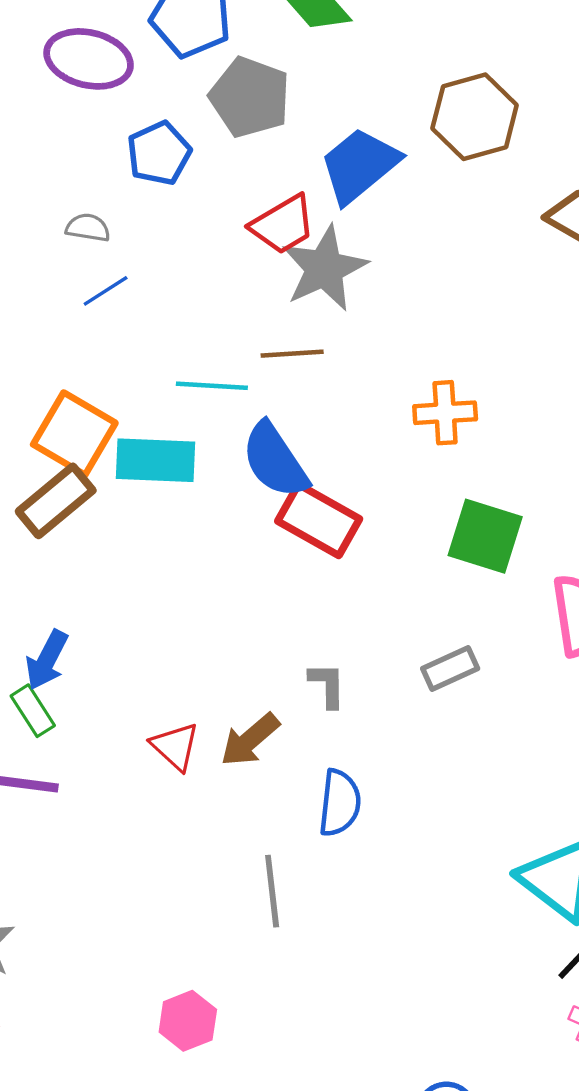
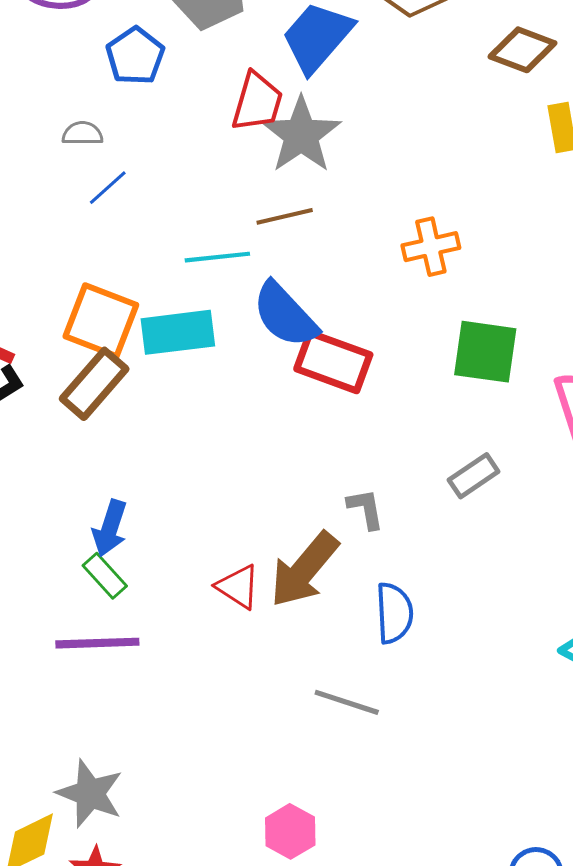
red trapezoid: (283, 225) -> (257, 102), turned -34
brown arrow: (250, 740) -> (304, 570), size x1.4
gray line: (272, 891) -> (347, 702), turned -56

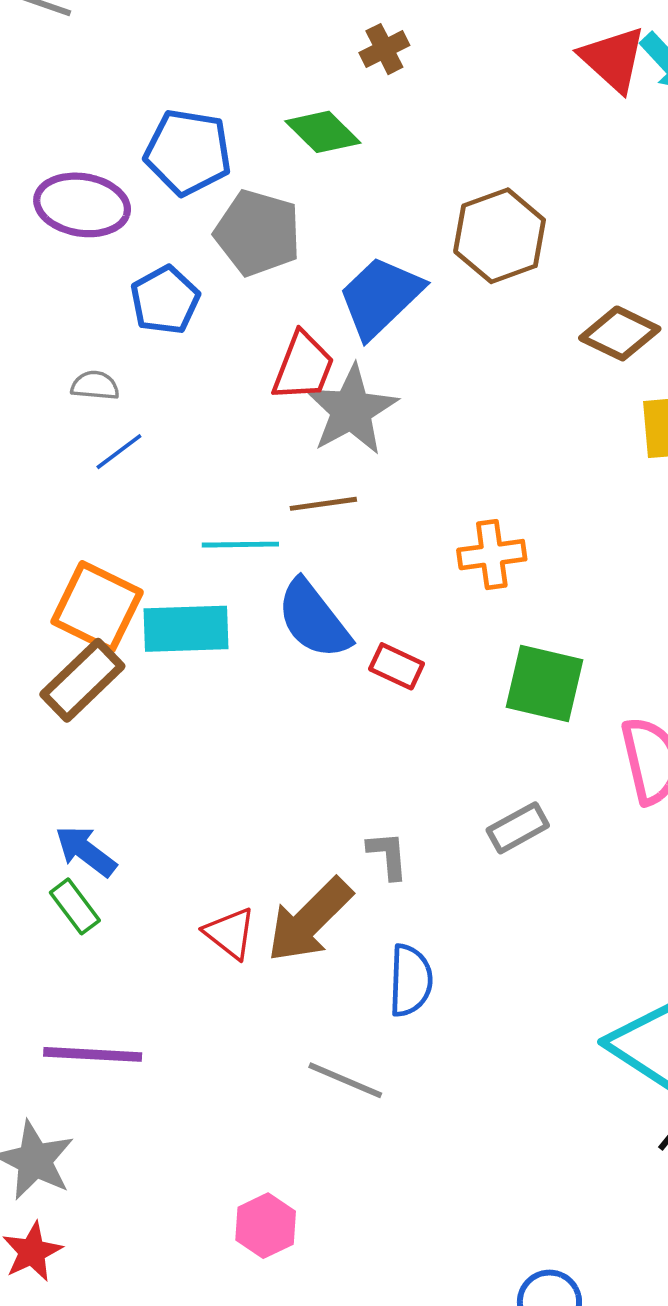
red rectangle: (333, 362) -> (397, 666), moved, size x0.6
blue arrow: (110, 528) -> (86, 851), turned 104
purple line: (97, 643) -> (93, 1054), moved

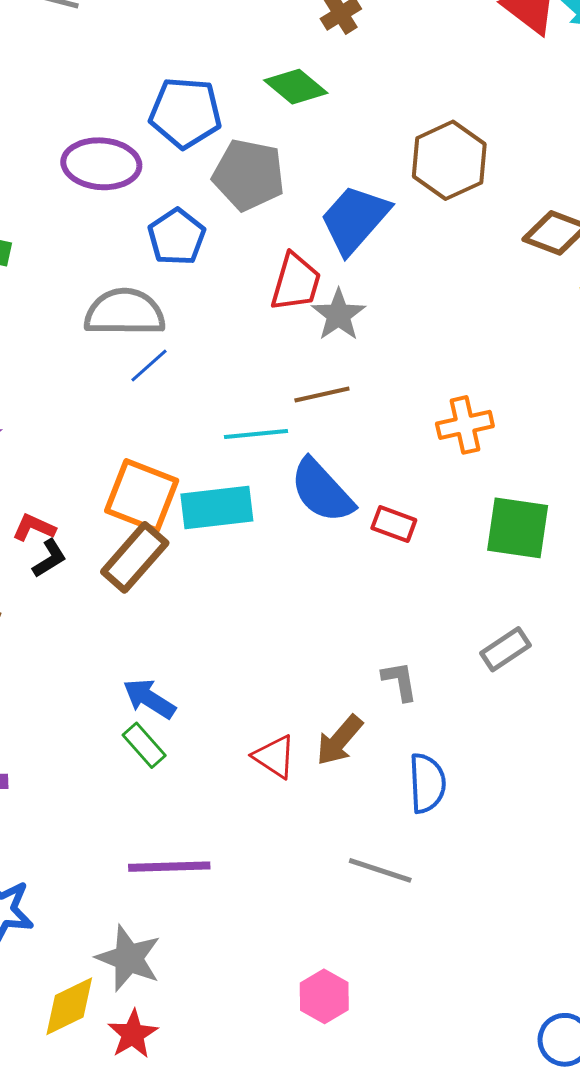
gray semicircle: (95, 385) -> (125, 312), size x2.0
gray star: (351, 410) -> (339, 315), size x0.7
brown arrow: (309, 920) -> (339, 740), size x0.7

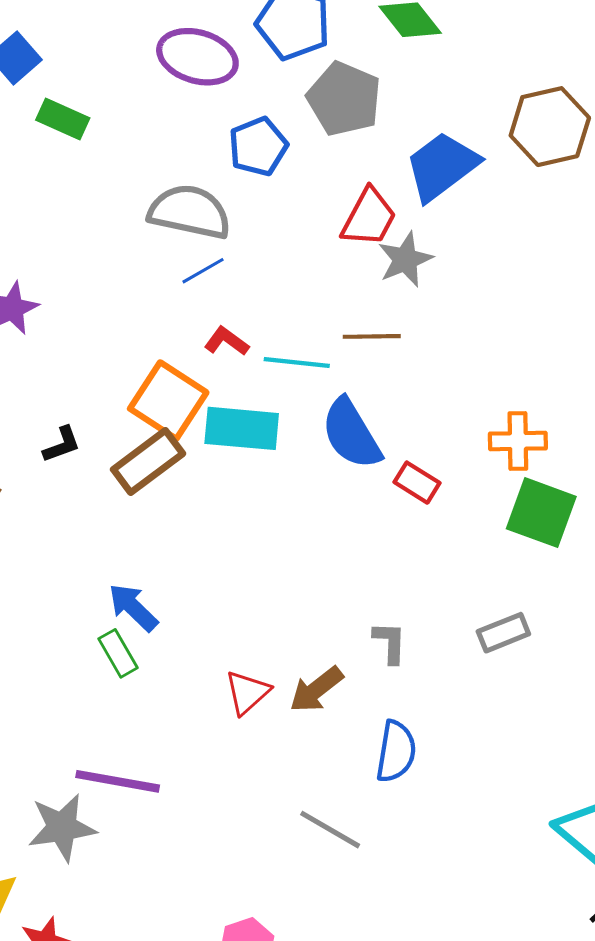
orange cross: (465, 425) -> (518, 441), moved
red L-shape: (34, 528) -> (227, 341), moved
red triangle: (274, 757) -> (247, 692), turned 33
gray star: (129, 958) -> (62, 827), moved, turned 30

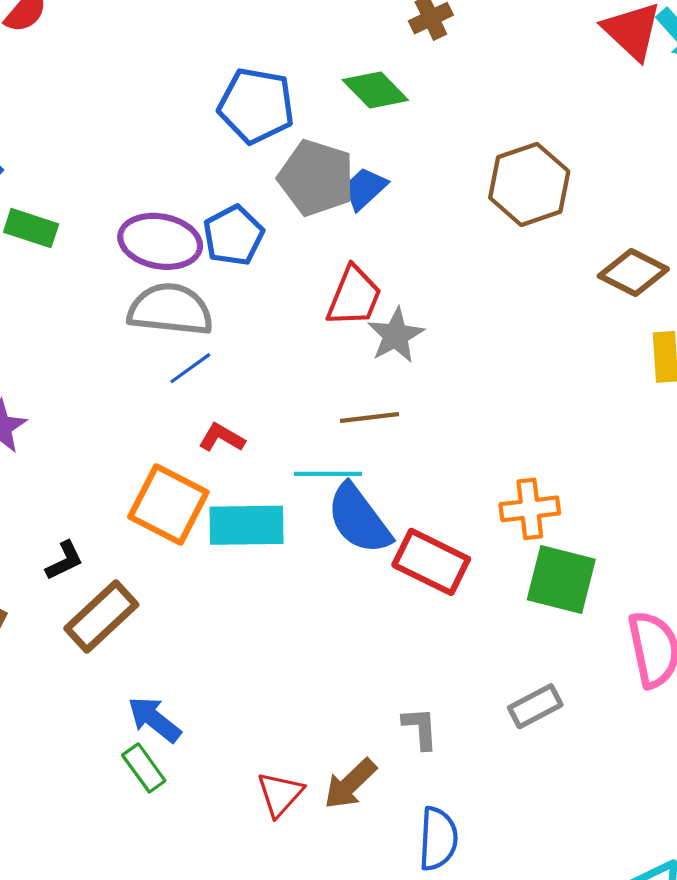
purple ellipse: (197, 57) -> (160, 241), moved
blue trapezoid: (442, 166) -> (365, 188), moved, size x0.6
cyan line: (297, 362) -> (328, 474), moved
brown rectangle: (148, 462) -> (101, 617), moved
red rectangle: (417, 483) -> (431, 562), size x1.6

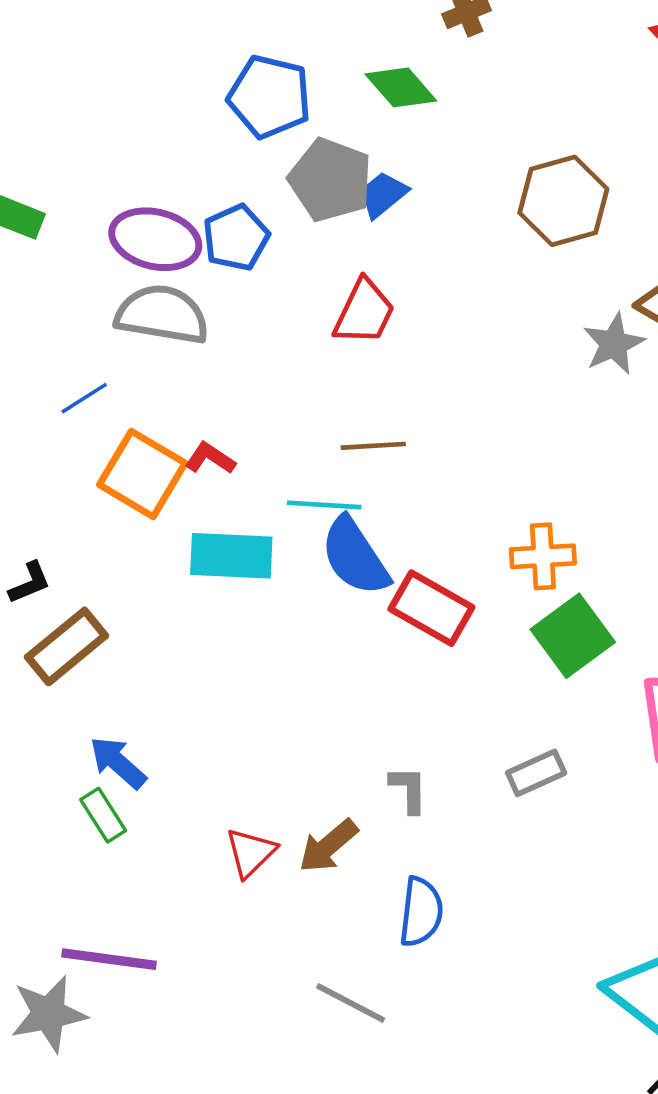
gray star: (396, 335) -> (614, 344), moved
blue line: (190, 368) -> (84, 398), moved
orange square: (168, 504) -> (142, 474), moved
green square: (561, 579) -> (573, 636), turned 36

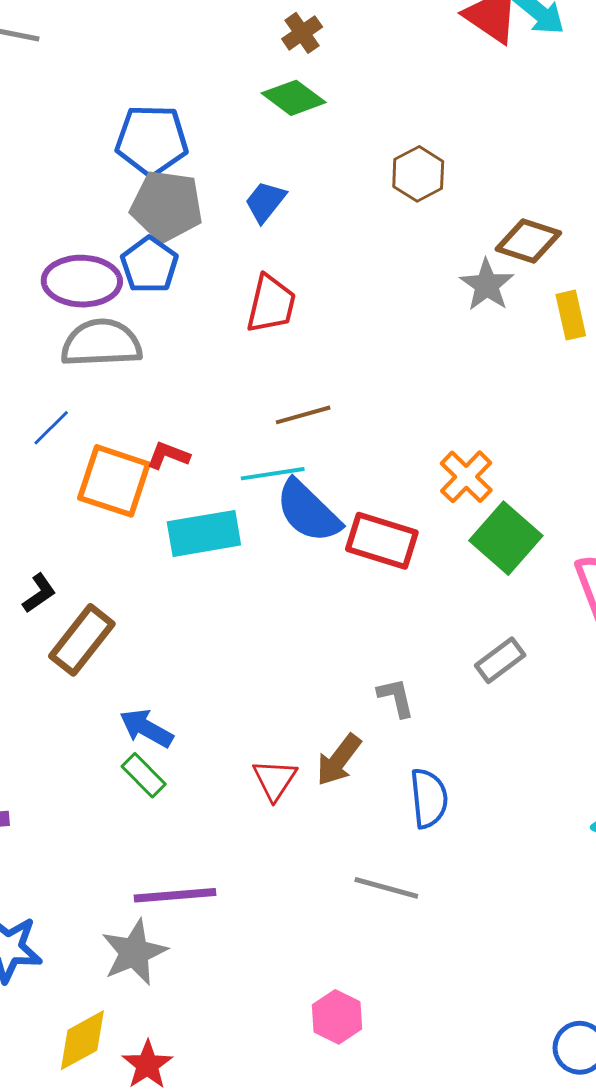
green diamond: (401, 87) -> (294, 98), moved
gray pentagon: (330, 180) -> (167, 206), moved
brown hexagon: (563, 201) -> (418, 174), size x0.7
orange cross: (543, 556) -> (466, 477), turned -30

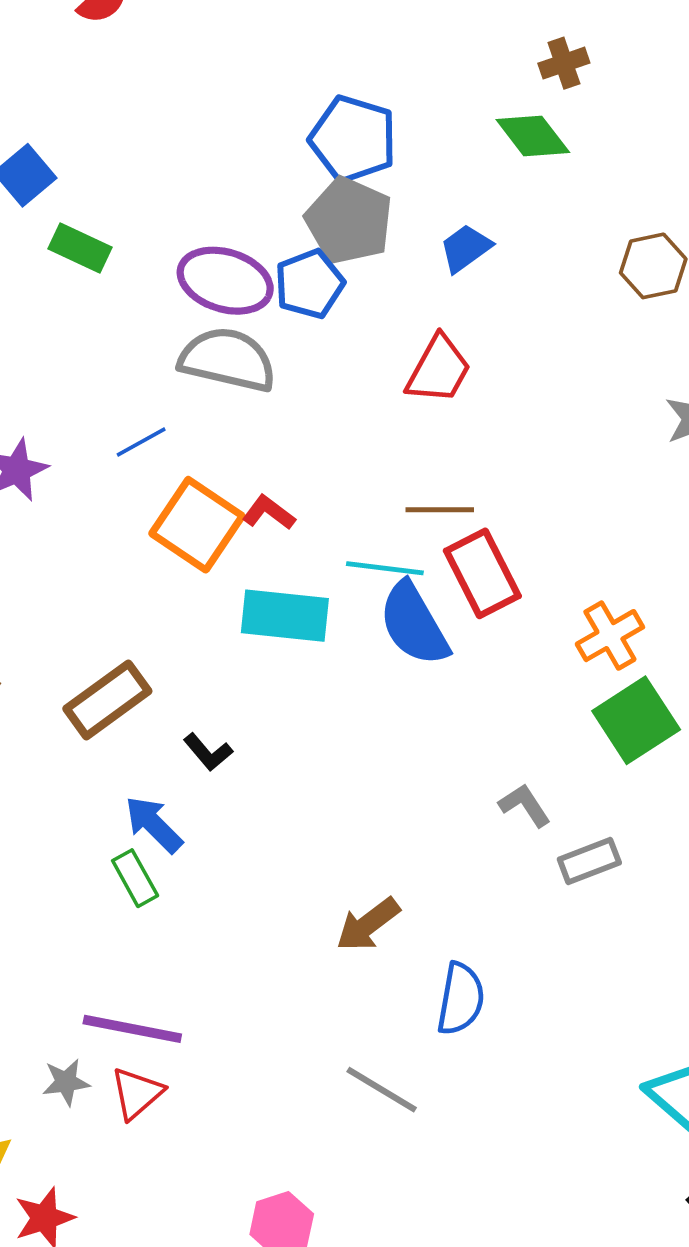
red rectangle: (382, 541) -> (482, 573), moved, turned 30
black L-shape: (39, 593) -> (208, 752), moved, turned 69
gray L-shape: (396, 698) -> (525, 805), moved, turned -36
red triangle: (275, 780) -> (137, 1093), moved
gray star: (134, 952) -> (66, 1082), size x0.6

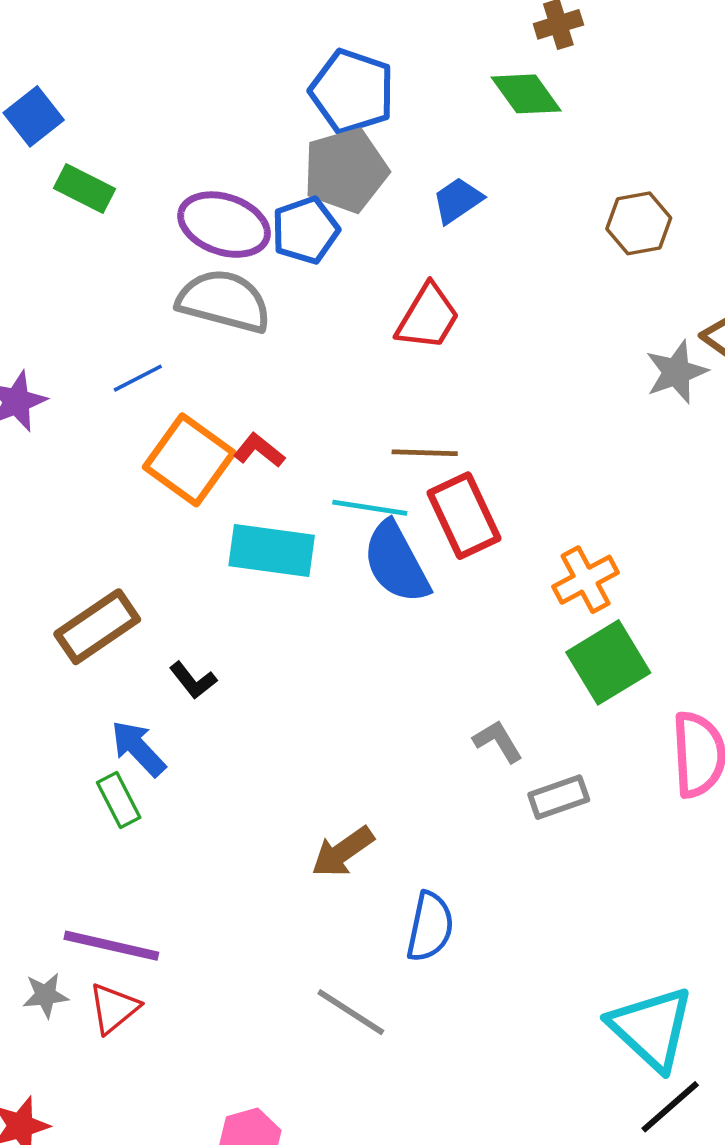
gray pentagon: (349, 221) -> (346, 170), turned 30

